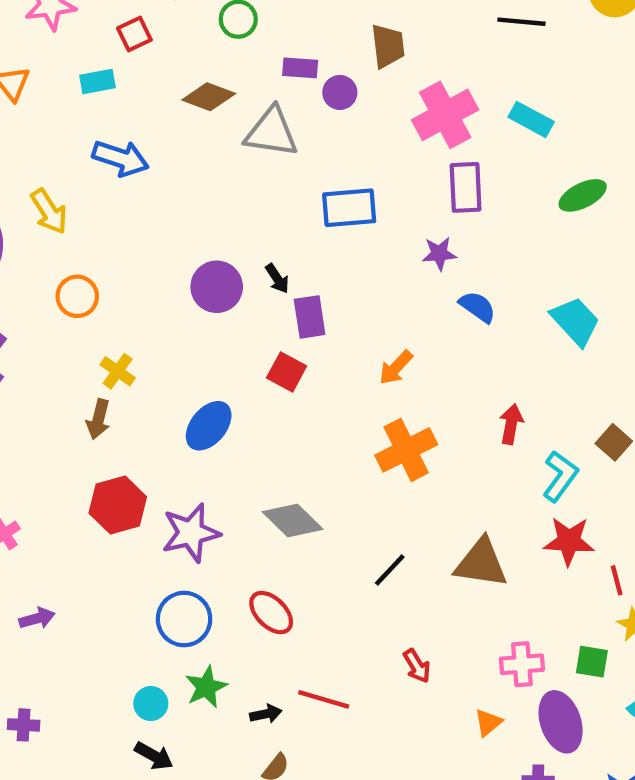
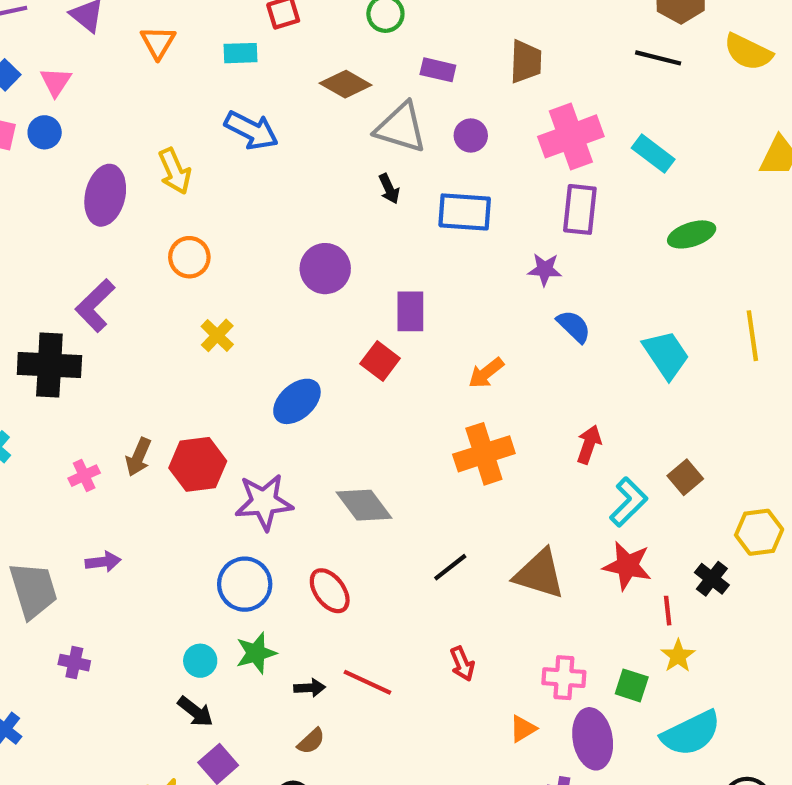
purple circle: (340, 92) -> (471, 135), moved
black arrow: (277, 279) -> (389, 189), moved
brown arrow: (98, 419) -> (138, 457), moved

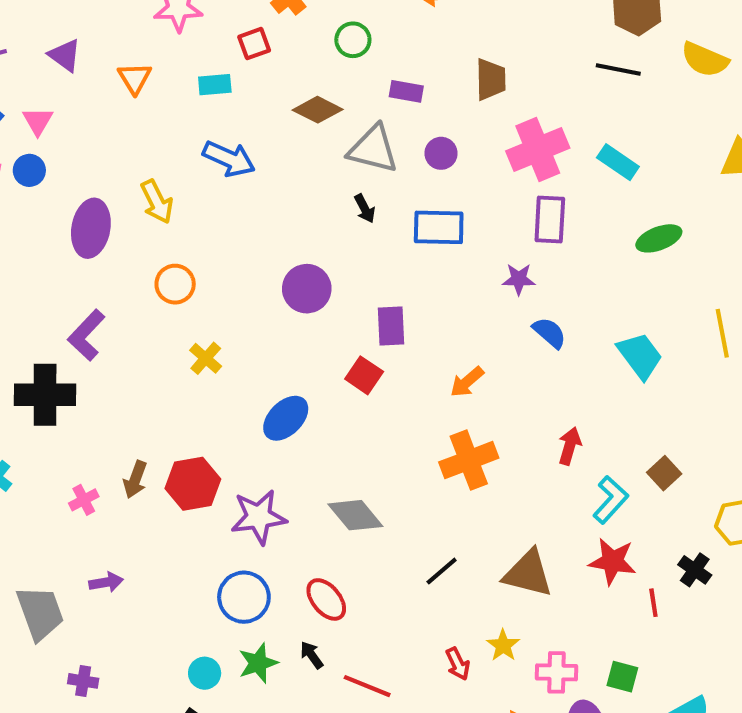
yellow star: (678, 656) -> (503, 645), moved
black arrow: (310, 688) -> (312, 655), moved, turned -120

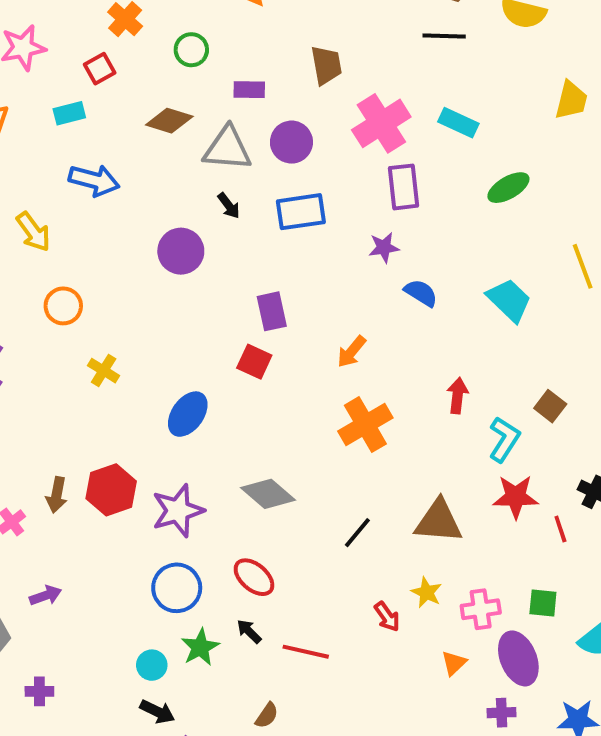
purple circle: (441, 153) -> (291, 142), size x1.4
purple circle: (307, 289) -> (181, 251), moved

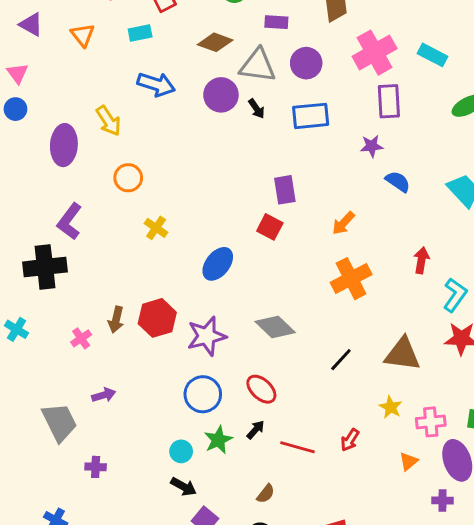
purple circle: (181, 251) -> (221, 95), moved
red arrow: (387, 617) -> (350, 440), moved, turned 65
black arrow: (249, 631) -> (256, 430), turned 84

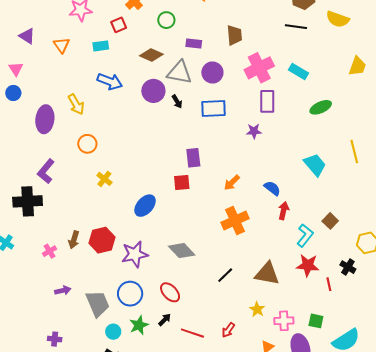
blue semicircle: (398, 182) -> (272, 188), moved
red square: (270, 227) -> (182, 182), turned -36
gray trapezoid: (59, 422) -> (98, 303), moved

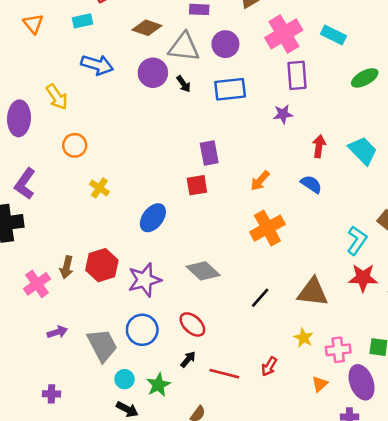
red arrow: (284, 211) -> (319, 146), moved
pink cross: (49, 251) -> (37, 284), size x1.5
green star: (139, 325) -> (158, 385), moved

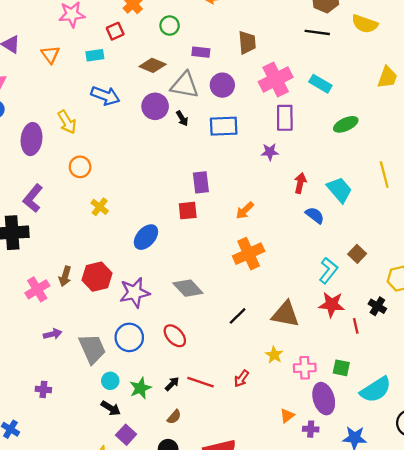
blue semicircle: (311, 184) -> (315, 215), moved
black arrow: (188, 359) -> (172, 384), moved
orange triangle: (320, 384) -> (287, 416), moved

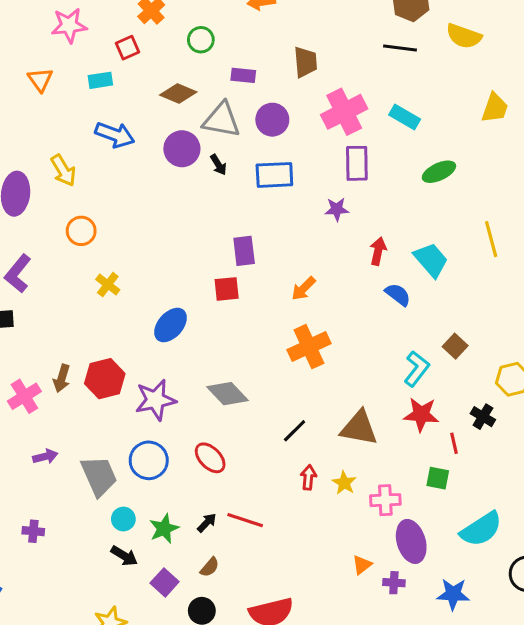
green square: (341, 368) -> (438, 478), moved
red arrow: (241, 379) -> (308, 477), moved, turned 150
purple square: (126, 435) -> (165, 582), moved

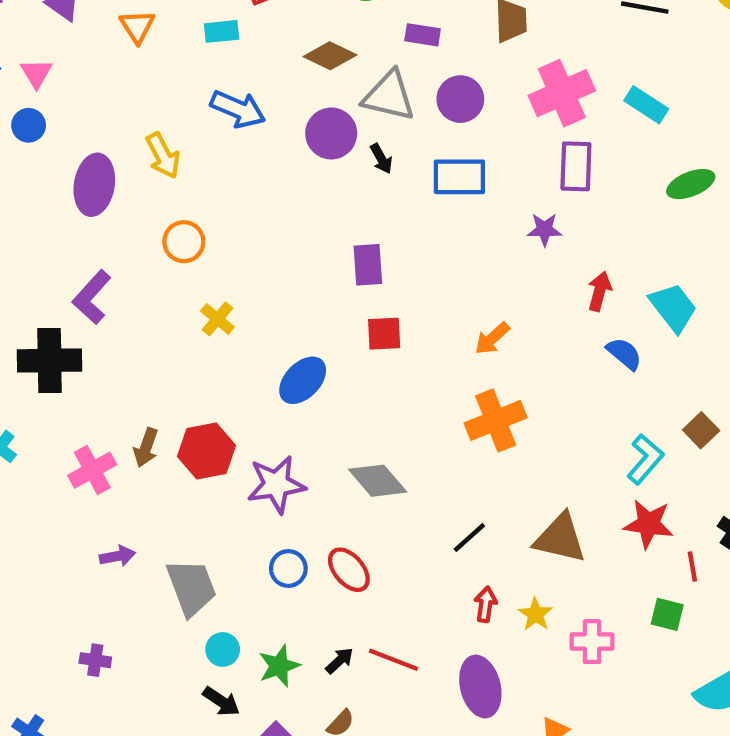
purple rectangle: (244, 251) -> (368, 265), moved
blue circle: (149, 460) -> (288, 569), moved, size x0.7
purple ellipse: (411, 541) -> (480, 687), moved

